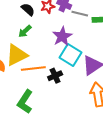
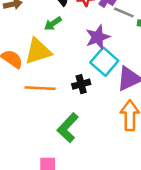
orange line: (33, 69) -> (40, 88), moved
green L-shape: (25, 102) -> (68, 128), moved

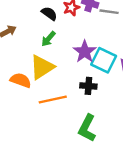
purple star: (98, 37) -> (85, 52), moved
black cross: (81, 84) -> (88, 86), turned 35

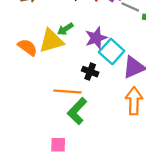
green arrow: (48, 39) -> (65, 29), moved
orange line: (53, 100) -> (67, 91), moved

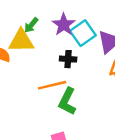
yellow triangle: (51, 41) -> (21, 41), turned 32
cyan square: (112, 51) -> (83, 33), turned 30

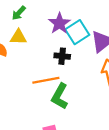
green arrow: (31, 25) -> (19, 13), moved
yellow triangle: (21, 41) -> (18, 37), size x0.7

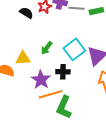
green arrow: (19, 13) -> (47, 48), moved
purple star: (59, 23) -> (41, 80), moved

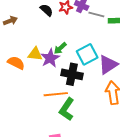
black cross: (63, 72) -> (72, 74), size x1.5
purple star: (41, 80) -> (50, 58), moved

